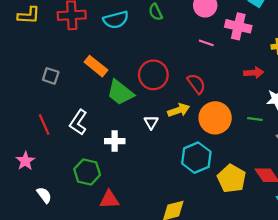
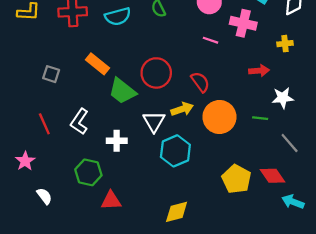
white triangle: (151, 122) -> (154, 122), size x1.5
cyan hexagon: (196, 158) -> (175, 151), moved

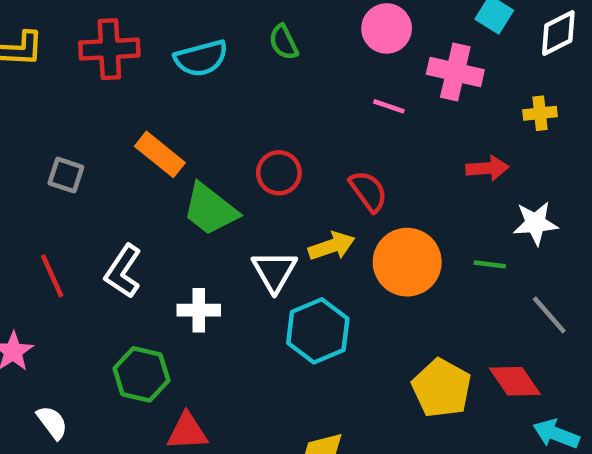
red circle: (156, 73) -> (279, 173), size x0.7

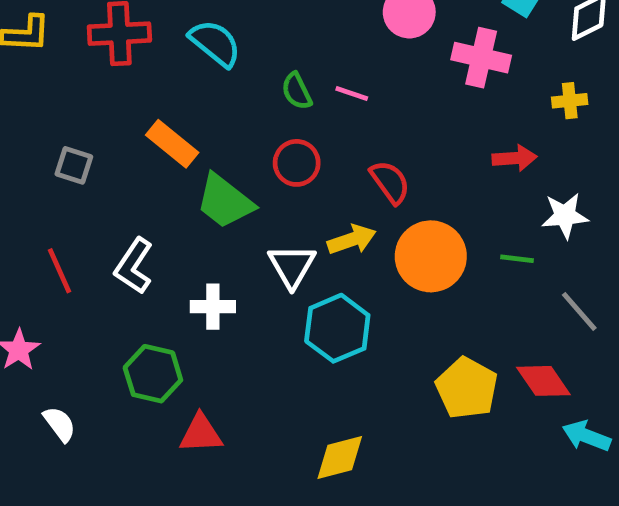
green semicircle: (283, 42) -> (297, 91), moved
cyan semicircle: (201, 58) -> (215, 43), turned -126
pink line: (389, 106) -> (352, 93), moved

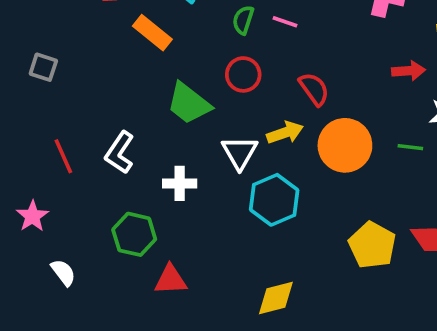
green semicircle: (297, 91) -> (243, 20), turned 44
orange rectangle: (172, 144) -> (152, 33), moved
gray square: (74, 165) -> (43, 67), moved

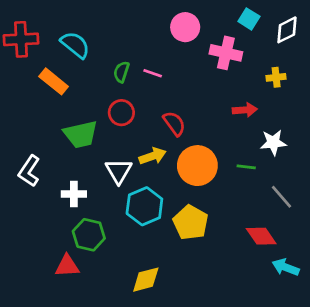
green trapezoid: (189, 104) -> (81, 134), turned -51
green hexagon: (134, 234) -> (89, 235), moved
yellow pentagon: (372, 245) -> (191, 223), moved

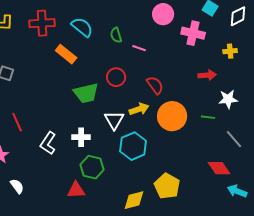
green semicircle: (121, 72) -> (116, 35), moved, turned -35
white L-shape: (29, 171) -> (48, 143), moved
yellow pentagon: (191, 223) -> (167, 186), moved

